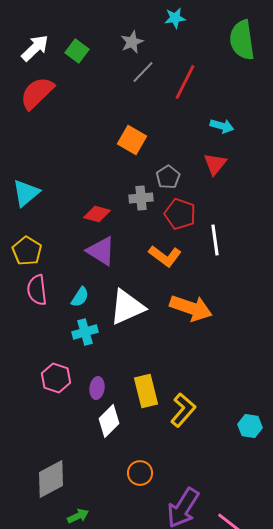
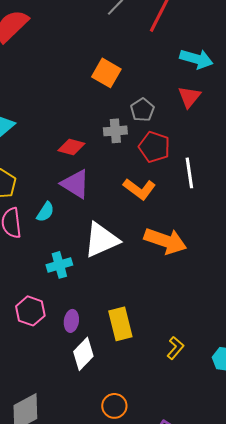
cyan arrow: (222, 126) -> (196, 59), size x1.4
cyan semicircle: (80, 297) -> (45, 212), moved
yellow L-shape: (183, 410) -> (175, 348), moved, size x0.7

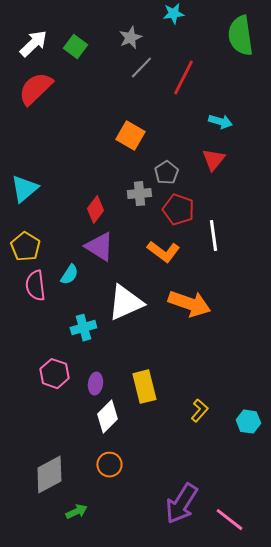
cyan arrow: (196, 59) -> (220, 122), size x0.7
red diamond: (71, 147) -> (95, 210), turned -68
orange circle: (114, 406) -> (109, 465), moved

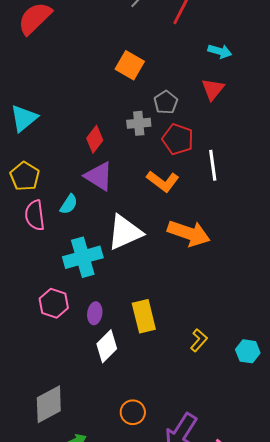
cyan cross: (83, 328) -> (83, 257), size x1.5
orange circle: (109, 465) -> (133, 412), moved

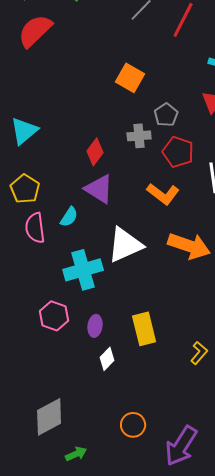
white diamond: (107, 346) -> (107, 359), size x0.7

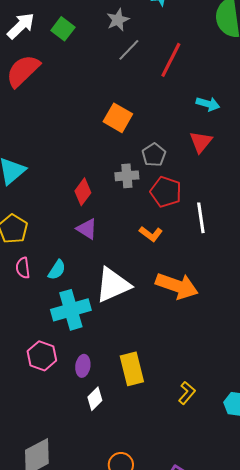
purple triangle: (99, 189) -> (87, 229), size x0.7
orange L-shape: (163, 194) -> (151, 234), size x0.7
cyan semicircle: (69, 217) -> (57, 270), moved
pink semicircle: (35, 228) -> (23, 268), size x0.7

